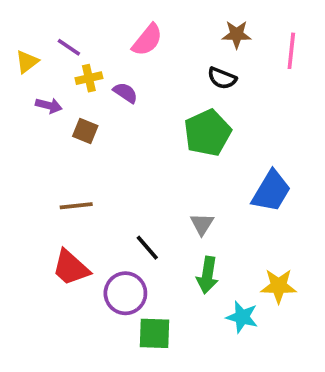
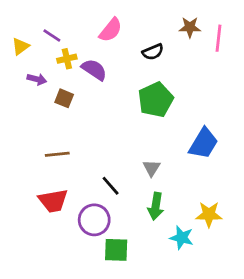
brown star: (237, 34) -> (190, 27), moved
black semicircle: (222, 78) -> (153, 52), moved, turned -45
purple semicircle: (125, 93) -> (94, 70), size x1.4
red trapezoid: (71, 268) -> (53, 201), turned -52

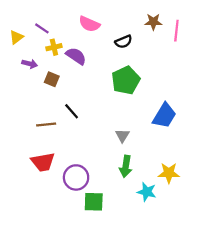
pink semicircle: (111, 30) -> (89, 24), turned 75
black line: (111, 186) -> (72, 111), moved

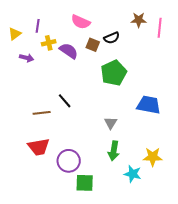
purple line: (42, 28) -> (38, 26), turned 64
brown square: (52, 79) -> (93, 45), moved
blue trapezoid: (164, 116) -> (149, 105), turned -110

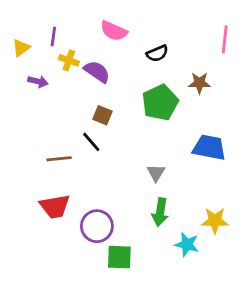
brown star: (139, 20) -> (199, 83), moved
yellow cross: (49, 43) -> (69, 60), turned 32
brown square: (93, 45) -> (103, 115), moved

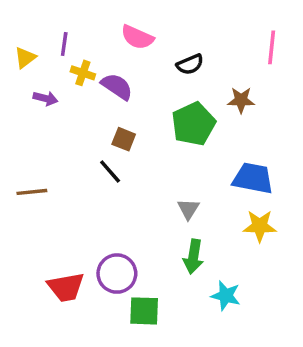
brown line: (59, 159) -> (32, 192), moved
red trapezoid: (55, 206) -> (66, 287), moved
yellow star: (215, 221) -> (260, 226), moved

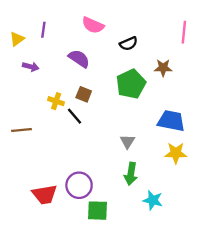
yellow cross: (83, 73) -> (56, 101), moved

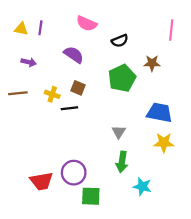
yellow triangle: (17, 39) -> (21, 29), moved, turned 48
black line: (74, 116) -> (69, 108), turned -56
brown line: (21, 130) -> (18, 93), moved

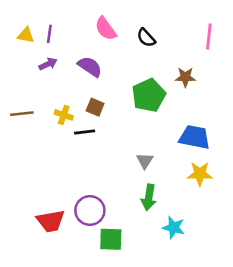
pink semicircle: (87, 24) -> (106, 29), turned 30
black semicircle: (120, 41) -> (146, 38), moved, turned 70
purple arrow: (29, 62) -> (48, 64), moved, turned -40

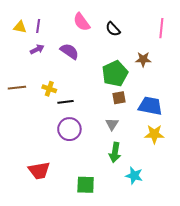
brown square: (95, 107) -> (119, 98), moved, turned -32
purple circle: (90, 210) -> (69, 129), moved

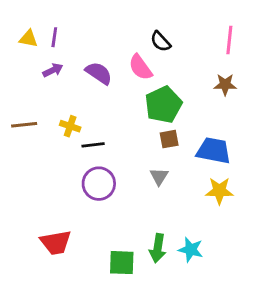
pink semicircle: (82, 22) -> (140, 67), moved
brown star: (143, 59) -> (225, 85), moved
green arrow: (115, 152) -> (158, 248), moved

